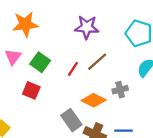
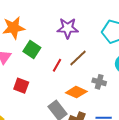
green square: (40, 62) -> (32, 50), moved
gray cross: (120, 90) -> (99, 82), turned 32

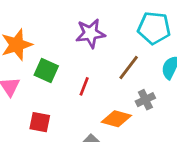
brown line: (78, 58) -> (129, 67), moved
gray cross: (99, 82) -> (145, 100), turned -32

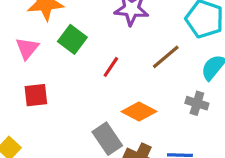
gray cross: (145, 100) -> (197, 103), moved, turned 30
red square: (40, 122) -> (36, 95), moved, turned -30

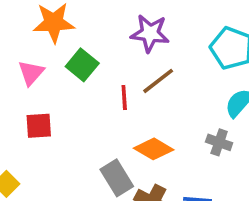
brown line: (166, 57) -> (158, 81), moved
red line: (111, 67) -> (124, 98), turned -40

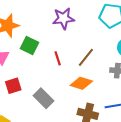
brown line: (158, 81) -> (86, 57), moved
gray rectangle: (117, 178) -> (43, 98), moved

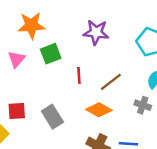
green square: (29, 46) -> (51, 54), turned 30
red square: (13, 86) -> (17, 111), moved

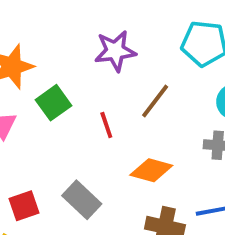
brown line: (111, 82) -> (155, 101), moved

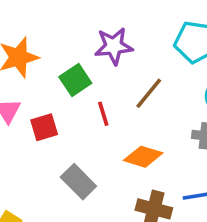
green square: (53, 103) -> (75, 80), moved
red square: (24, 206) -> (44, 127), moved

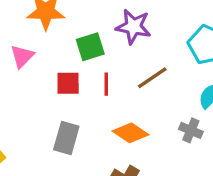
red square: (44, 127) -> (68, 83), moved
gray rectangle: (78, 182) -> (66, 138), turned 44

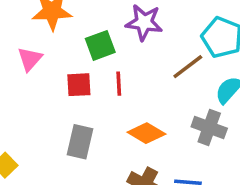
brown line: (152, 78) -> (188, 67), moved
gray cross: (191, 130) -> (209, 128), size x1.4

